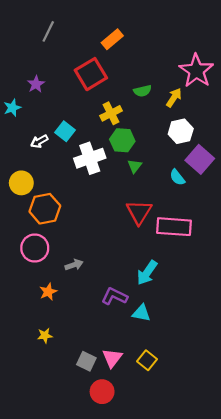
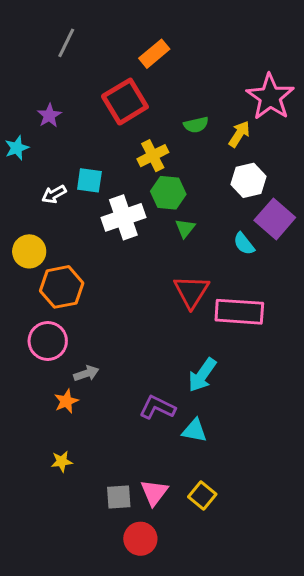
cyan square: (65, 131) -> (89, 180), turned -30
gray arrow: (74, 265) -> (86, 373), moved
gray square: (86, 361) -> (119, 497), turned -30

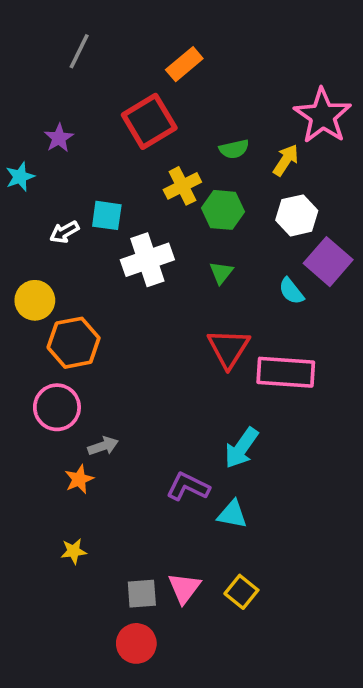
green hexagon: (168, 193) -> (223, 210), moved
red circle: (140, 539) -> (136, 643), moved

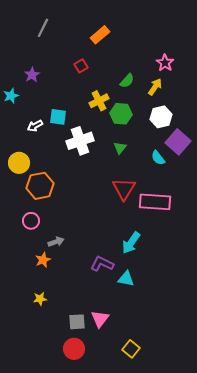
pink star: (323, 116) -> (165, 63), moved, size x0.6
red square: (149, 121) -> (81, 66), size x0.5
green semicircle: (234, 149) -> (127, 81), turned -35
pink circle: (57, 407) -> (31, 221), size x0.7
yellow square: (241, 592) -> (131, 349), moved

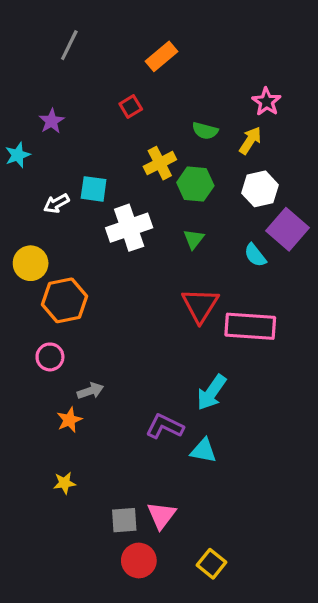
green semicircle: (127, 81) -> (205, 131), turned 63
red circle: (74, 349) -> (139, 560), moved

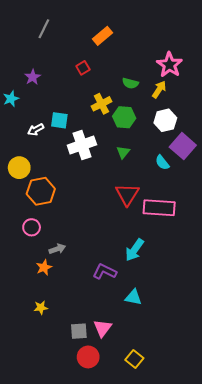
pink star: (266, 102) -> (169, 65), size x1.4
cyan triangle: (203, 451) -> (133, 297), moved

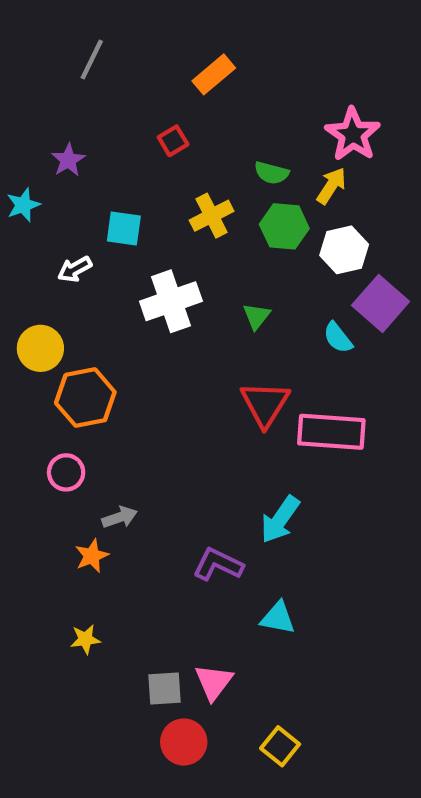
green hexagon: (124, 117) -> (284, 226), moved
cyan square: (59, 120) -> (124, 229), moved

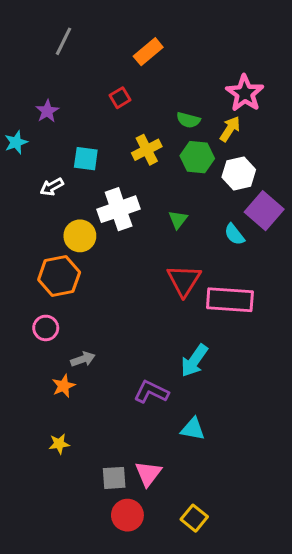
yellow circle: (40, 348) -> (80, 236), moved

